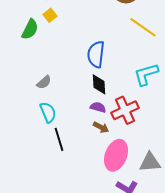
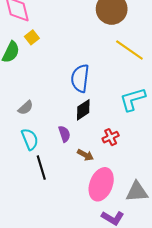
black diamond: (99, 84) -> (83, 110), turned 60
purple semicircle: (98, 107) -> (64, 134), moved, turned 56
red cross: (125, 110) -> (111, 137), size x0.6

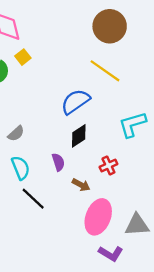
yellow line: (129, 50) -> (105, 71), moved
blue semicircle: (80, 78) -> (75, 102), turned 48
black line: (41, 168) -> (33, 199), turned -30

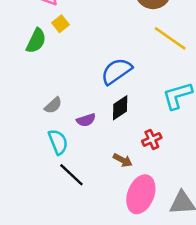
yellow line: (105, 71) -> (170, 38), moved
purple semicircle: (58, 162) -> (86, 120), moved, turned 90

